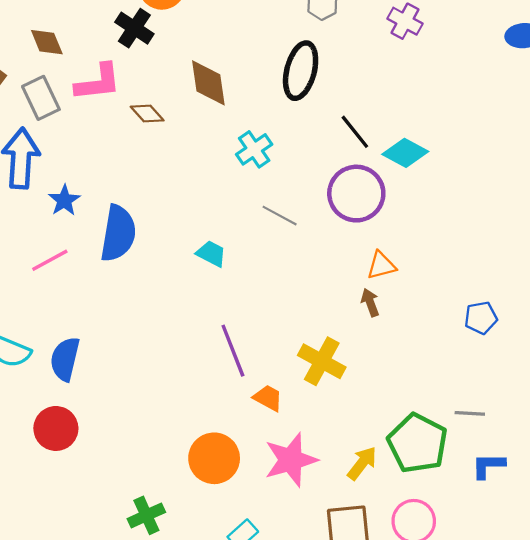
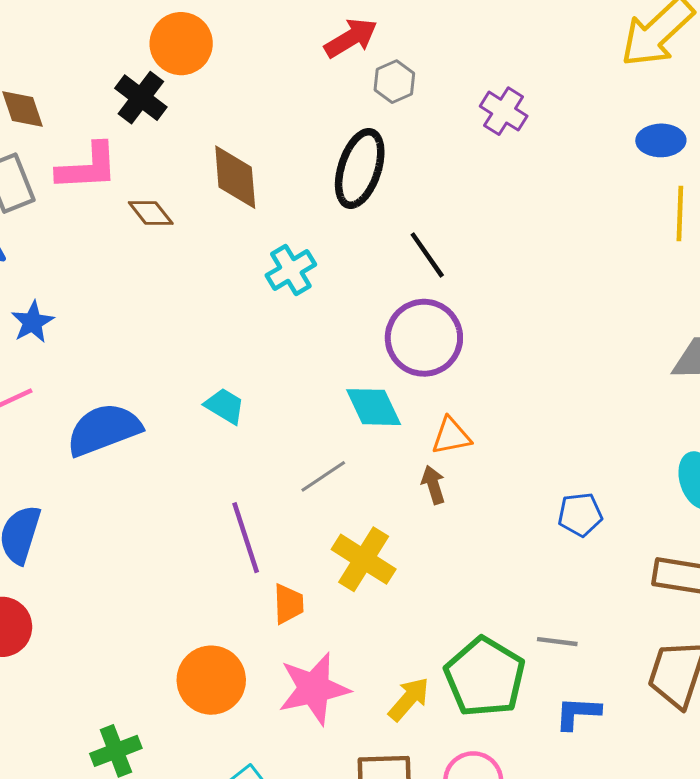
cyan diamond: (405, 153) -> (374, 407), moved, turned 33
gray line: (280, 216) -> (323, 476), moved, turned -66
blue semicircle: (118, 233) -> (104, 430), moved, turned -124
orange trapezoid: (268, 398) -> (288, 604), turned 56

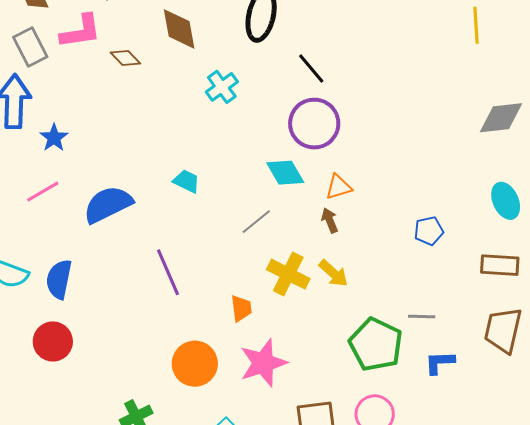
purple line: (246, 538) -> (168, 272), moved
yellow arrow: (409, 699) -> (333, 273), moved, turned 96

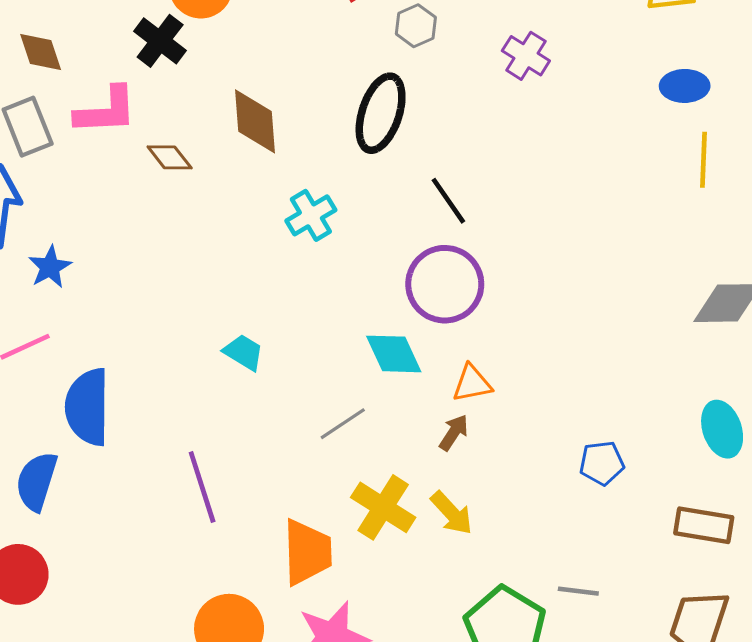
blue semicircle: (108, 204) -> (87, 407), moved, turned -69
brown arrow: (330, 220) -> (454, 433), turned 50
orange trapezoid: (241, 308) -> (307, 552), size x1.6

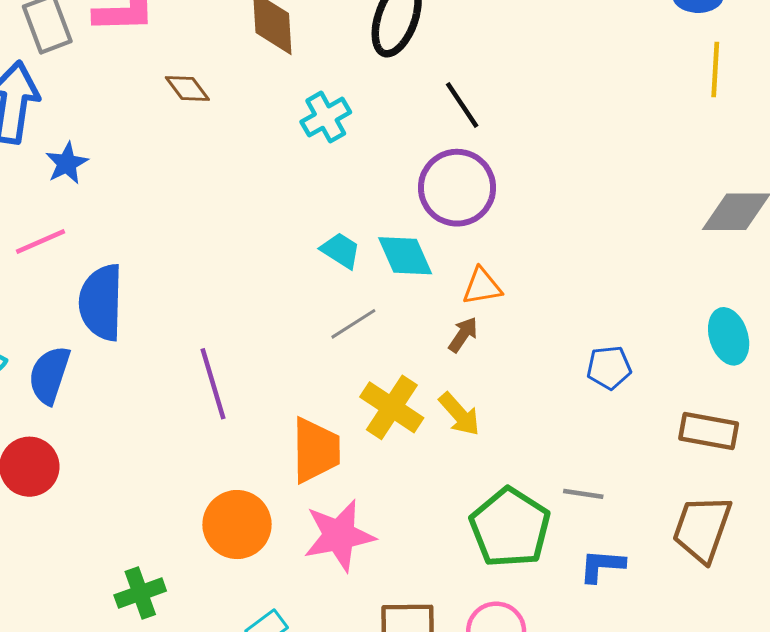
brown diamond: (170, 157) -> (187, 88), moved
cyan trapezoid: (244, 352) -> (341, 250), moved

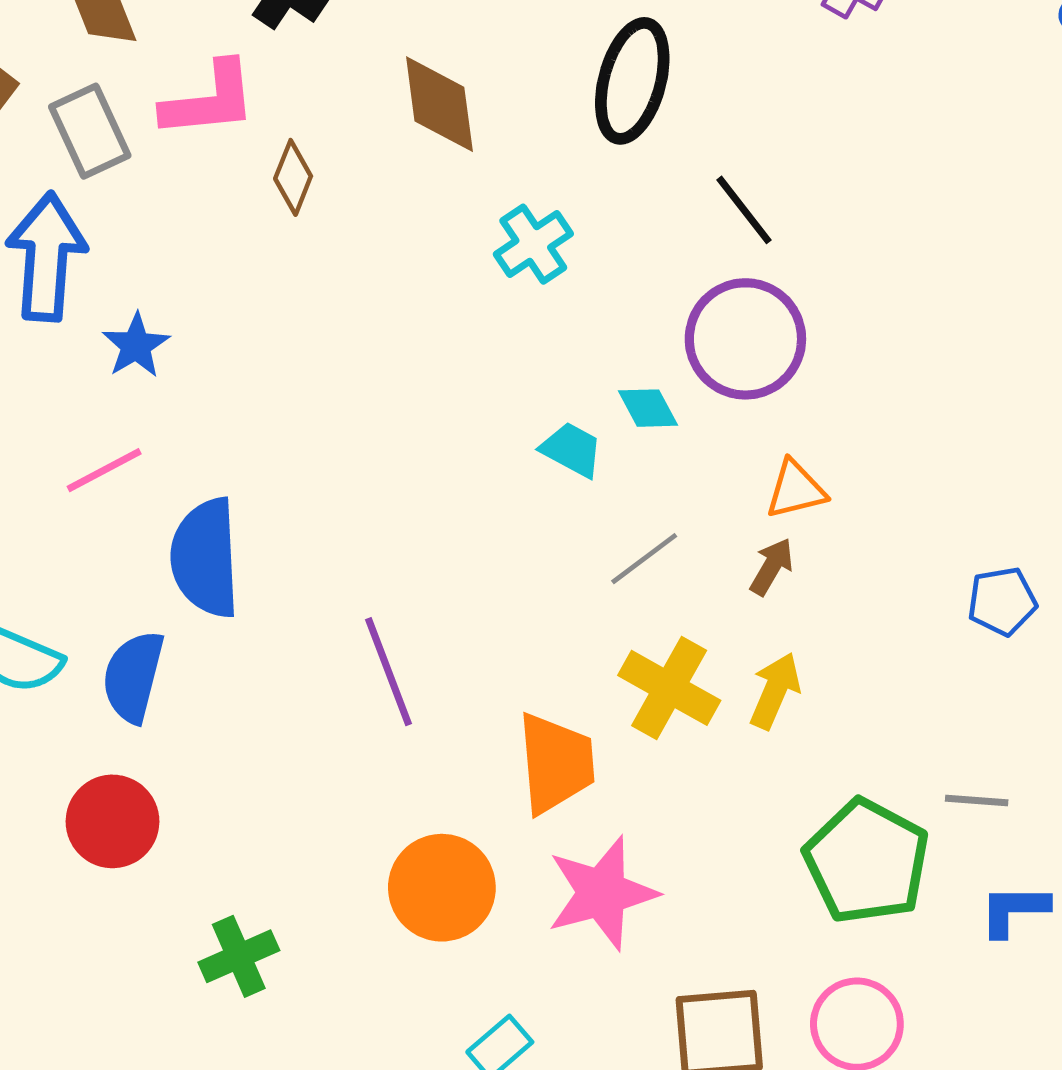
brown diamond: (187, 88) -> (293, 177), moved, turned 63
cyan diamond: (405, 256) -> (648, 408), moved, size x0.7
gray line: (353, 324) -> (644, 559), moved
yellow arrow: (459, 414) -> (775, 691), turned -111
green cross: (140, 593) -> (239, 956), moved

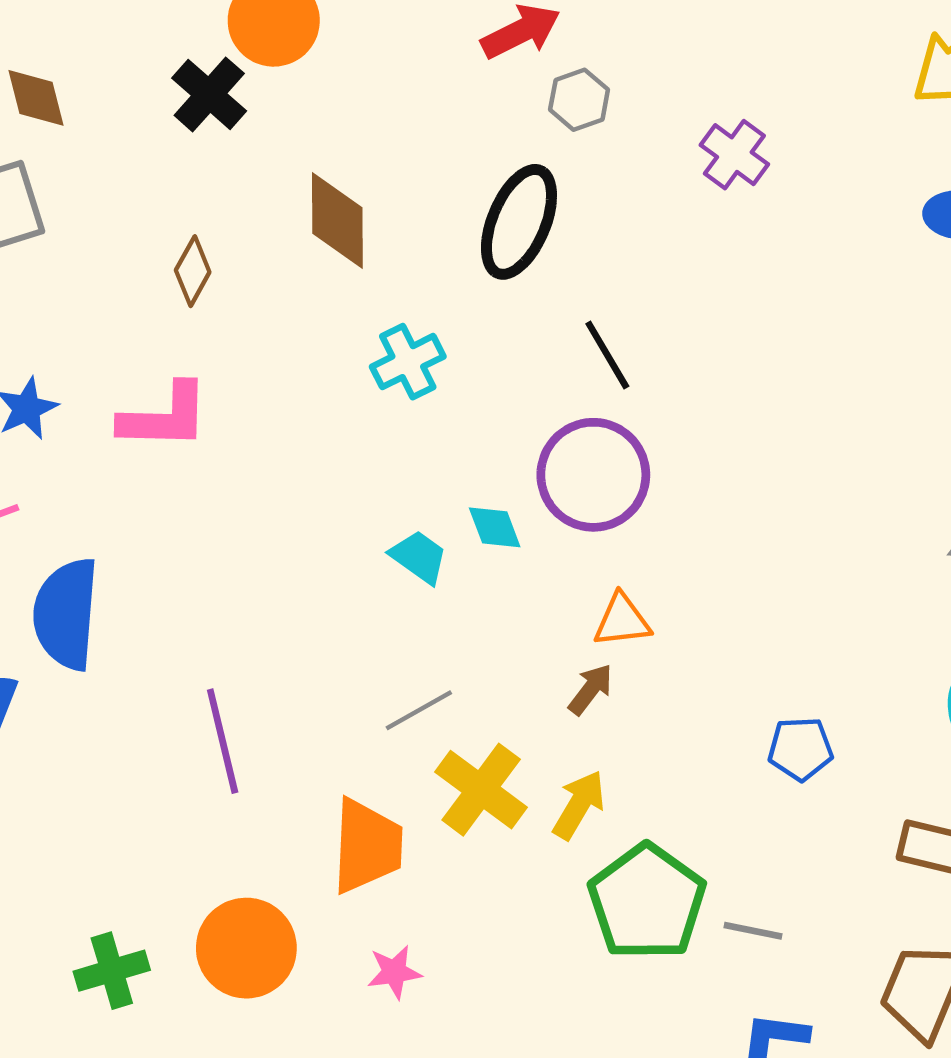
pink L-shape: (209, 100) -> (164, 417), moved
gray line: (644, 559) -> (419, 710), moved
green pentagon: (867, 861) -> (647, 902), moved
pink star: (602, 893) -> (394, 972), size x0.5
green cross: (239, 956) -> (112, 971), moved

